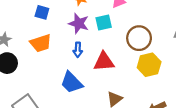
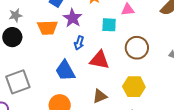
purple star: (79, 23) -> (73, 18), moved
yellow hexagon: (149, 65) -> (134, 87), moved

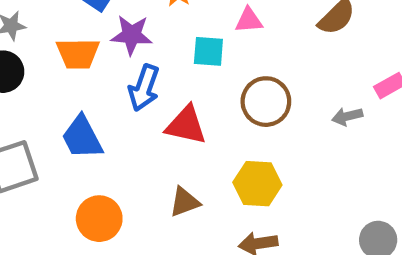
purple star: (73, 18) -> (132, 35), turned -30
blue arrow: (79, 43) -> (144, 88), size x1.5
blue trapezoid: (65, 71) -> (82, 137), moved

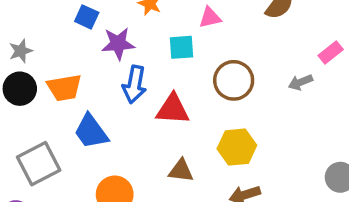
orange trapezoid: (78, 54) -> (64, 88), moved
brown triangle: (185, 202) -> (181, 171), turned 36

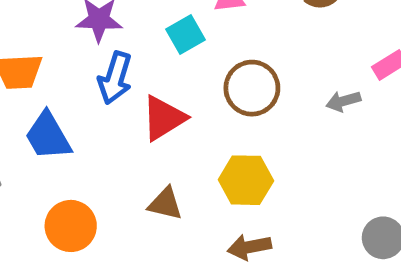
cyan square: (182, 47) -> (186, 35), turned -32
red triangle: (173, 109) -> (164, 118), turned -42

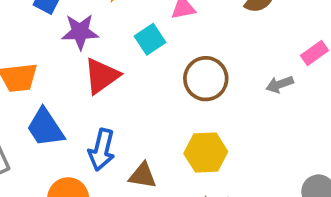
blue arrow: (115, 78) -> (102, 150), moved
red triangle: (164, 118) -> (102, 76), moved

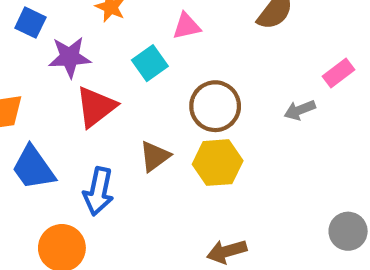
yellow hexagon: (206, 153) -> (218, 163), moved
brown triangle: (143, 176) -> (155, 156), moved, turned -44

